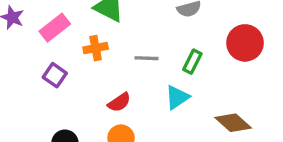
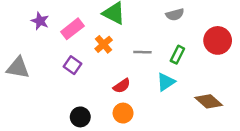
orange cross: (96, 48) -> (104, 44), turned -30

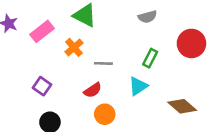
gray line: (142, 52) -> (103, 63), moved
purple square: (72, 65) -> (42, 86), moved
orange circle: (123, 113) -> (105, 114), moved

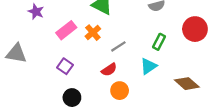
pink rectangle: (42, 31) -> (66, 30), moved
gray line: (103, 63) -> (118, 46), turned -35

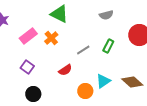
gray line: (118, 46) -> (83, 50), moved
cyan triangle: (149, 66) -> (103, 81), moved
orange circle: (120, 91) -> (85, 91), moved

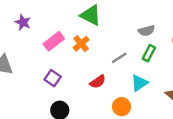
gray semicircle: (106, 15) -> (146, 31), moved
cyan triangle: (103, 81) -> (139, 83), moved

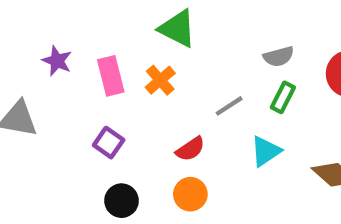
purple star: (23, 22) -> (57, 61), moved
pink rectangle: (54, 41) -> (111, 76), turned -66
orange circle: (122, 107) -> (190, 194), moved

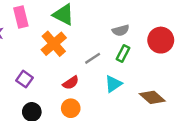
pink rectangle: (111, 76) -> (21, 17), moved
orange cross: (160, 80) -> (54, 44), size x1.5

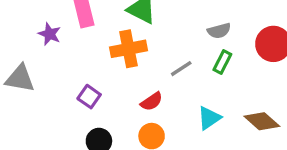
orange cross: (54, 44) -> (129, 49), turned 30
cyan triangle: (113, 84) -> (209, 118), moved

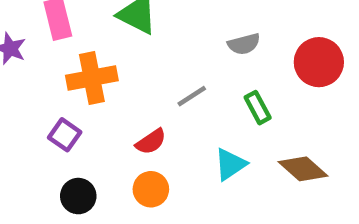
orange cross: (129, 49) -> (92, 78), moved
green rectangle: (222, 62) -> (258, 108), moved, turned -55

